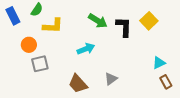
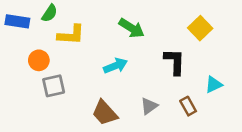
blue rectangle: (13, 16) -> (17, 21), turned -54
black L-shape: (124, 27) -> (175, 62), moved
brown rectangle: (166, 82) -> (188, 106), moved

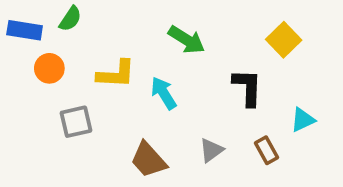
yellow L-shape: (71, 35) -> (116, 74), moved
orange circle: (39, 60) -> (49, 68), moved
cyan arrow: (115, 66) -> (164, 93), turned -100

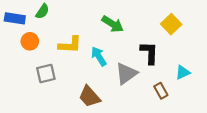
gray triangle: (211, 150) -> (126, 73), moved, size x1.5

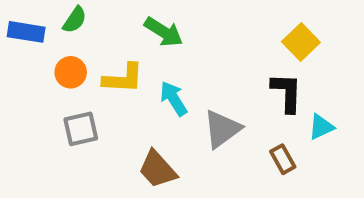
green arrow: (113, 24) -> (164, 32), moved
orange circle: (30, 41) -> (71, 72), moved
black L-shape: (149, 53) -> (287, 93), moved

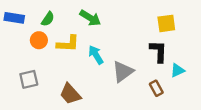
green semicircle: (75, 20) -> (48, 19), moved
yellow square: (301, 42) -> (166, 23), turned 36
gray square: (81, 129) -> (29, 79), moved
brown trapezoid: (157, 169) -> (70, 94), moved

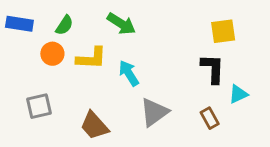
gray triangle: (123, 72) -> (154, 112), moved

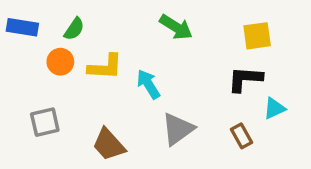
green arrow: (121, 24) -> (176, 27), moved
black L-shape: (213, 69) -> (245, 79), turned -88

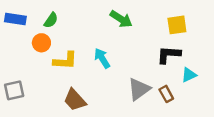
yellow L-shape: (105, 67) -> (65, 61), moved
gray square: (45, 122) -> (14, 90), moved
gray triangle: (178, 129) -> (139, 89), moved

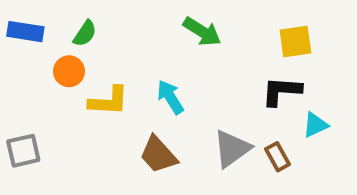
brown trapezoid: (75, 100) -> (158, 155), moved

